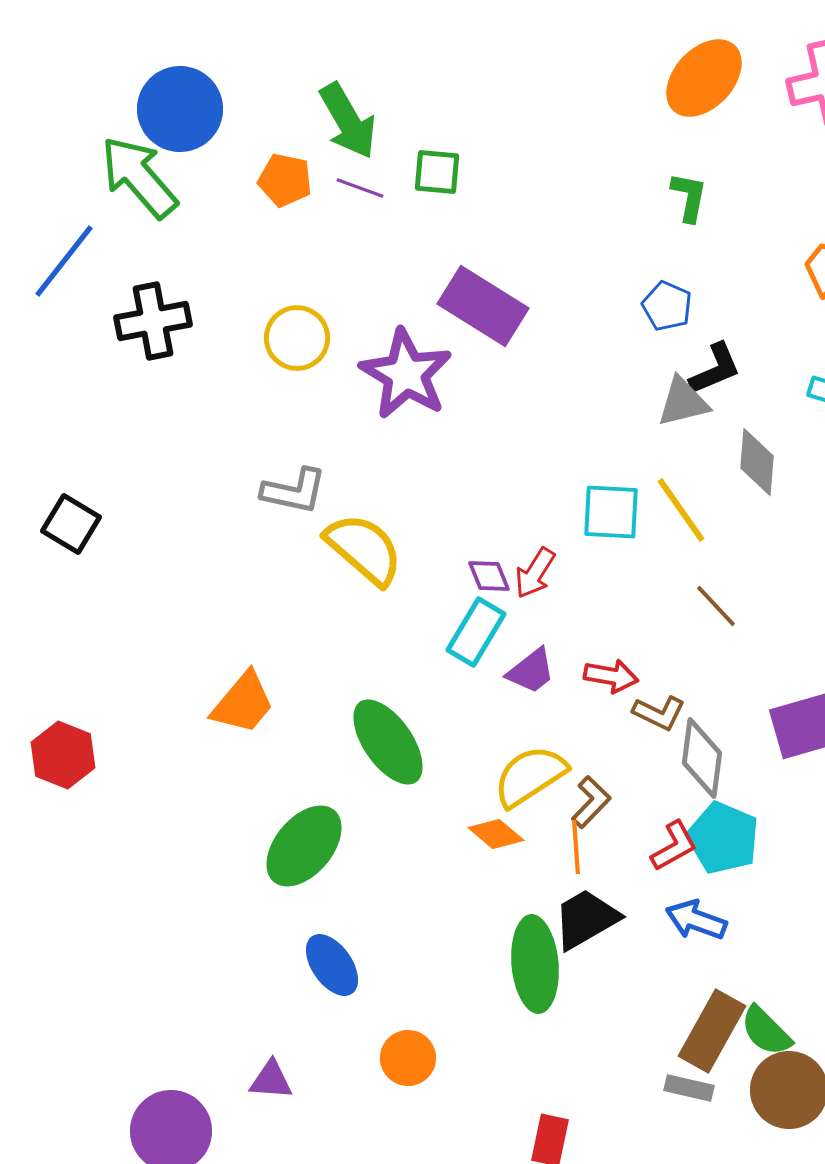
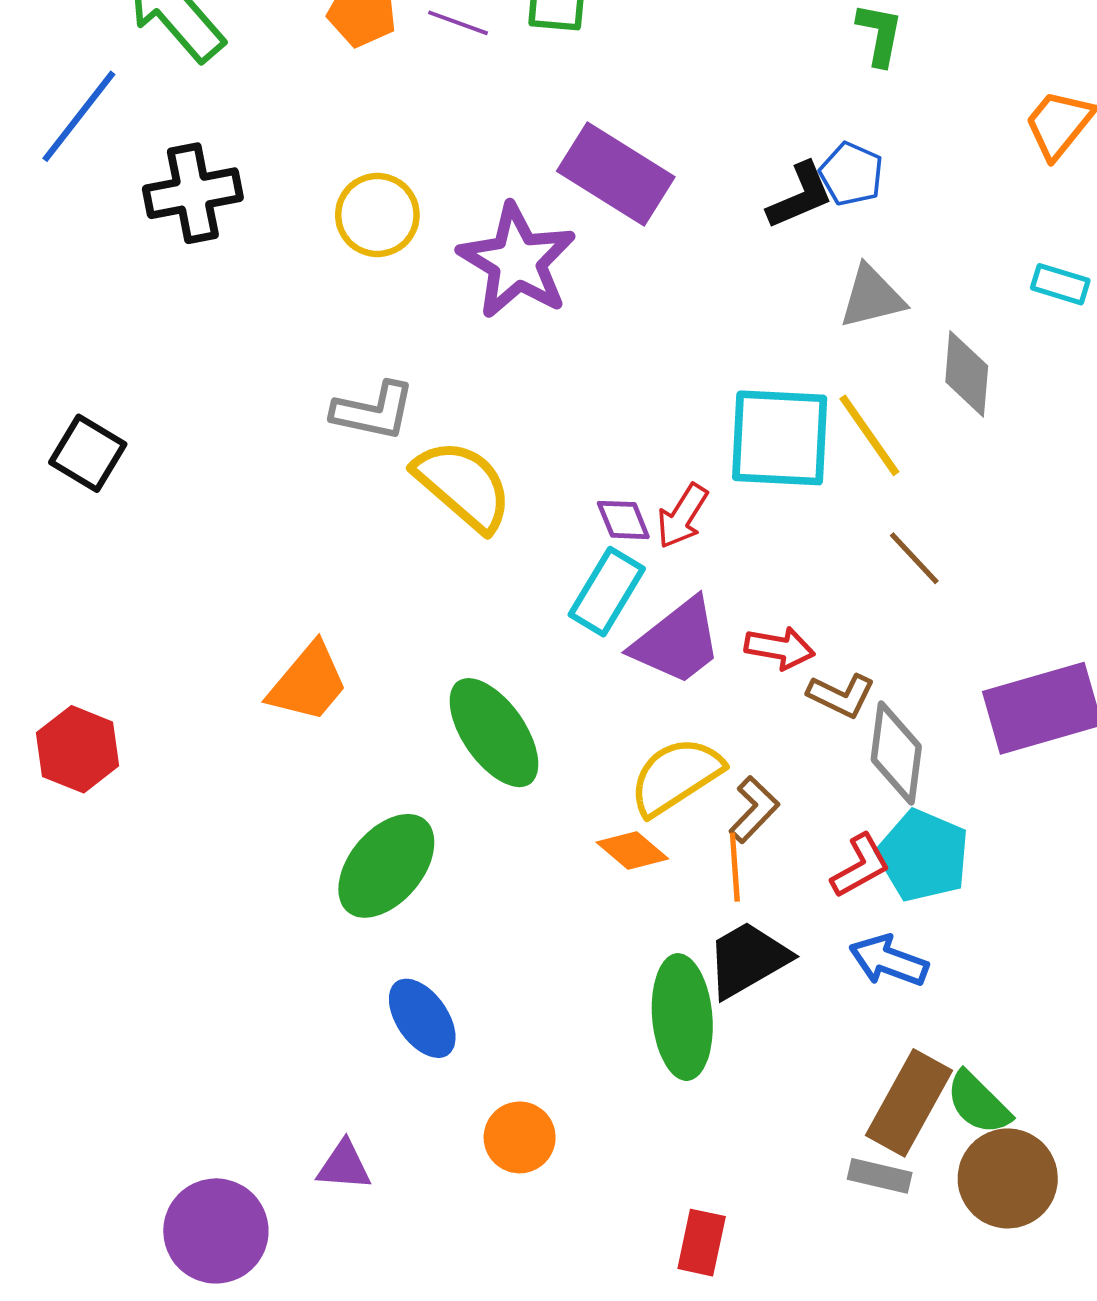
black L-shape: (715, 369) -> (800, 196), moved
cyan square: (611, 512) -> (780, 438), size x1.4
purple trapezoid: (531, 671) -> (677, 642), size x1.5

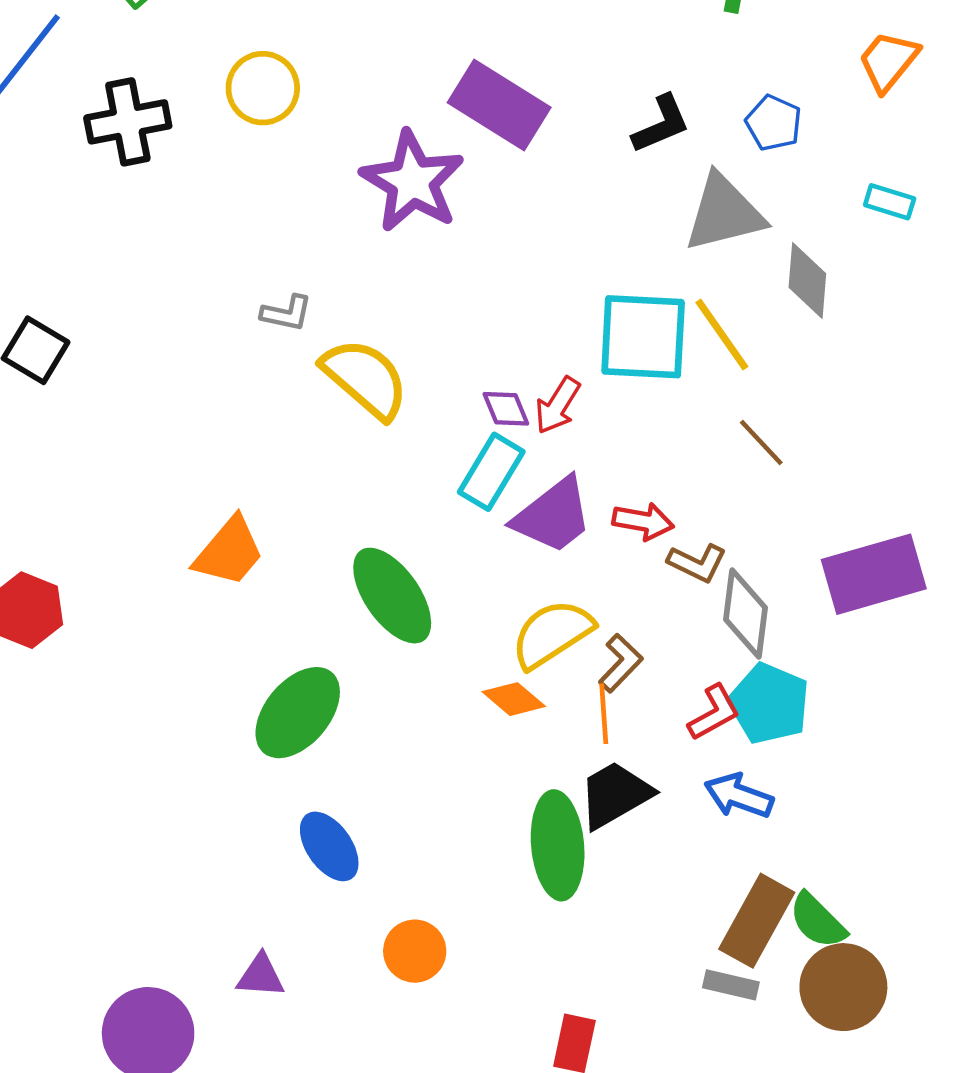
blue pentagon: (851, 174) -> (774, 123), moved
yellow circle: (377, 215) -> (263, 88), moved
gray triangle: (872, 297) -> (724, 213), size x1.4
gray L-shape: (374, 411) -> (286, 313), size x0.7

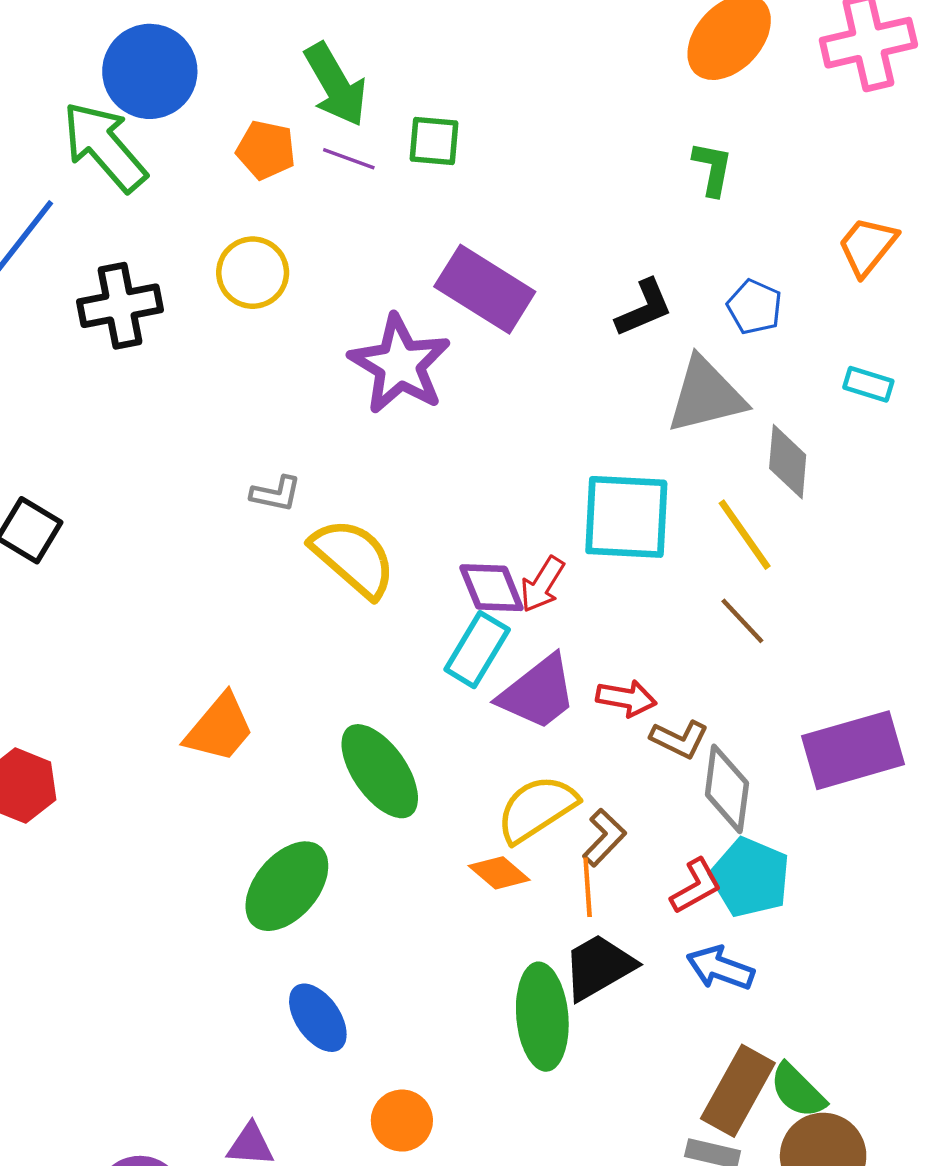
yellow line: (722, 335) -> (745, 535), moved
purple diamond: (506, 409) -> (491, 588), size x1.4

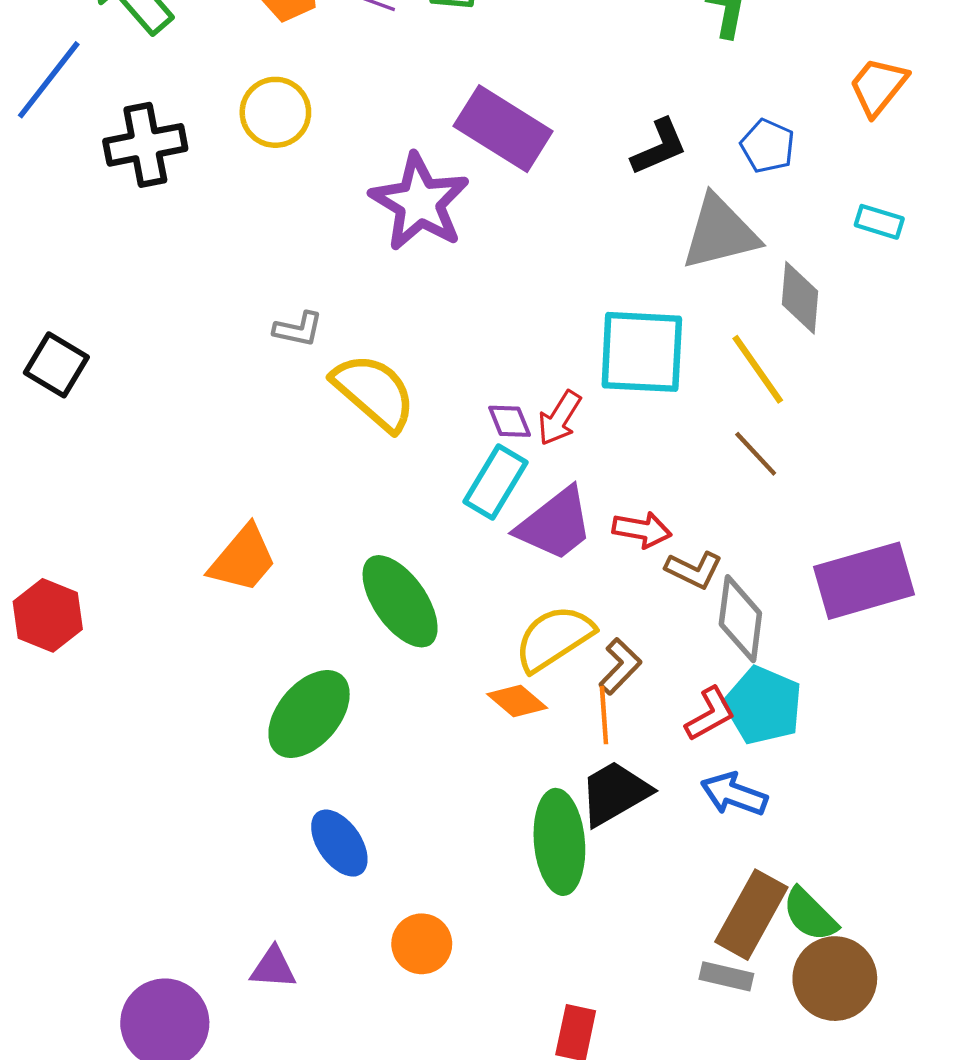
purple diamond: (491, 588) -> (510, 421), size x0.7

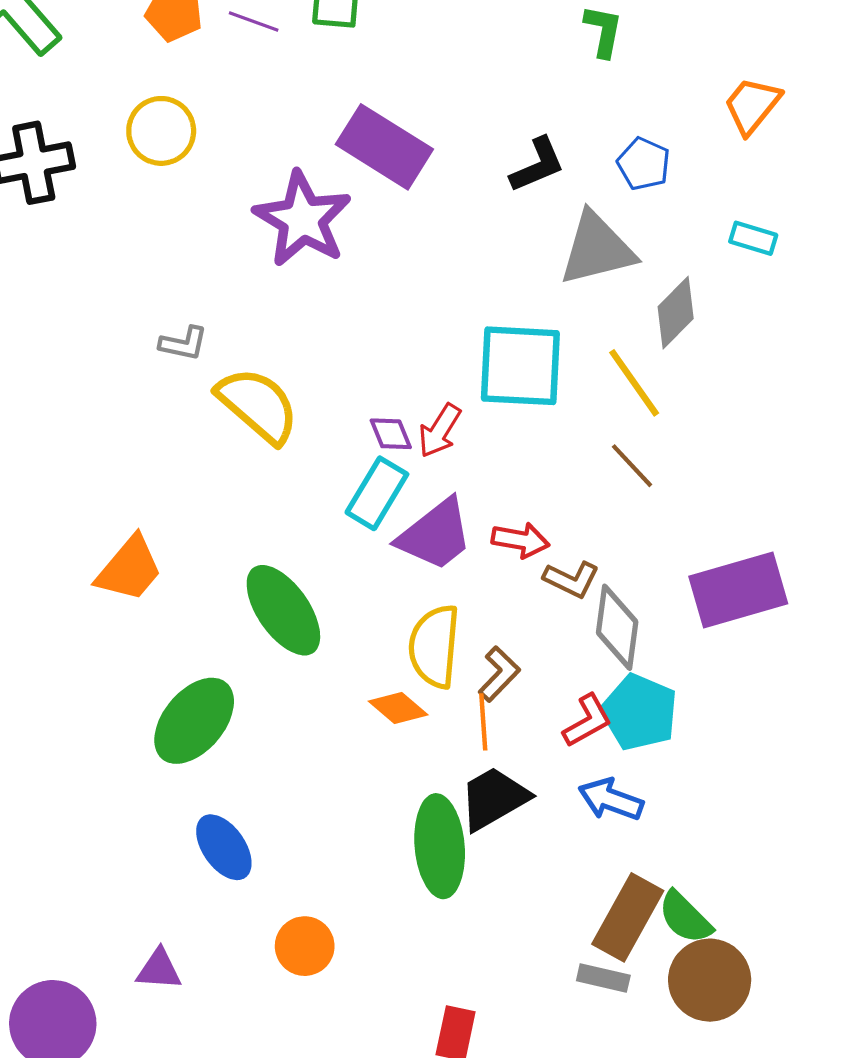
gray diamond: (800, 298) -> (676, 313), turned 40
yellow semicircle: (554, 638) -> (434, 646), turned -52

